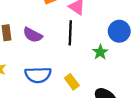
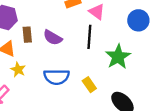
blue circle: (119, 31) -> (138, 20), moved
green star: (100, 52) -> (118, 57), size x1.6

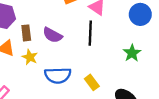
green star: (118, 57) -> (132, 53), moved, size x0.7
yellow star: (18, 70) -> (30, 57), moved

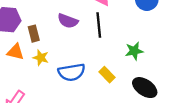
purple semicircle: (52, 35) -> (68, 21), moved
green star: (132, 53) -> (134, 51), moved, turned 30

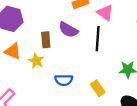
brown rectangle: (34, 34) -> (46, 40), moved
blue semicircle: (72, 72) -> (64, 80), size x0.7

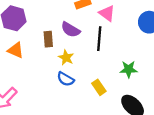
yellow star: (36, 61) -> (66, 58), moved
blue semicircle: (64, 80) -> (66, 79), turned 30

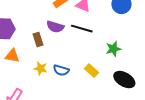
black line: (99, 39) -> (82, 29), turned -65
yellow star: (66, 58) -> (41, 68), moved

